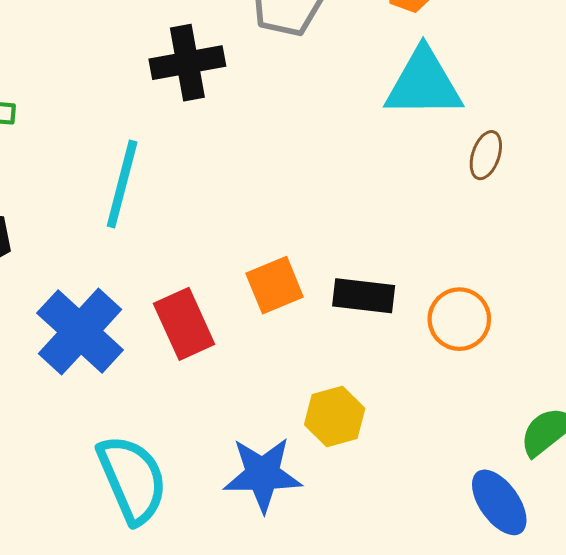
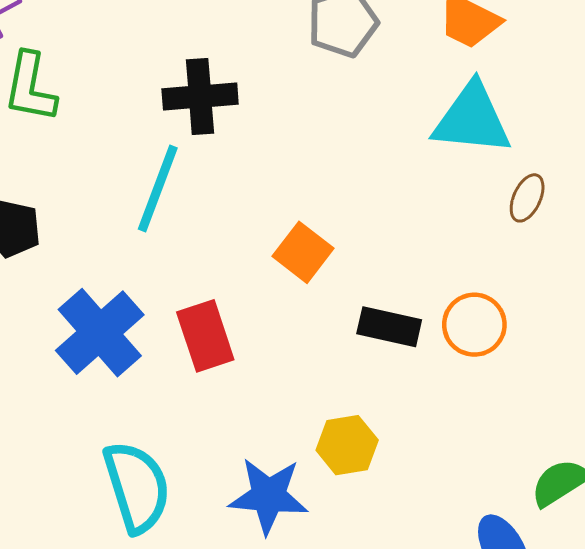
black cross: (187, 63) -> (200, 97), moved
orange square: (275, 285) -> (303, 252), moved, turned -36
orange circle: (459, 319) -> (474, 325), moved

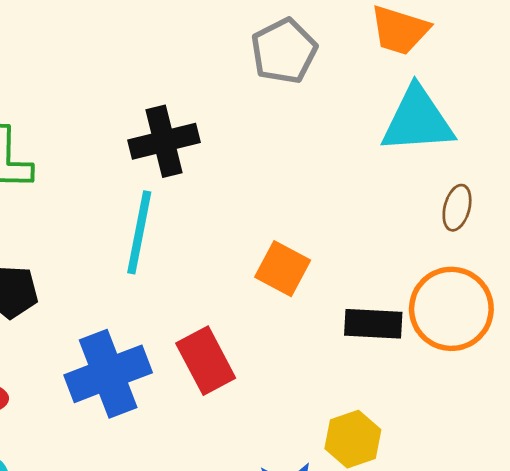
brown ellipse: (527, 198) -> (457, 208), moved
orange circle: (474, 325) -> (451, 309), size x1.4
blue cross: (100, 333) -> (108, 374), turned 30

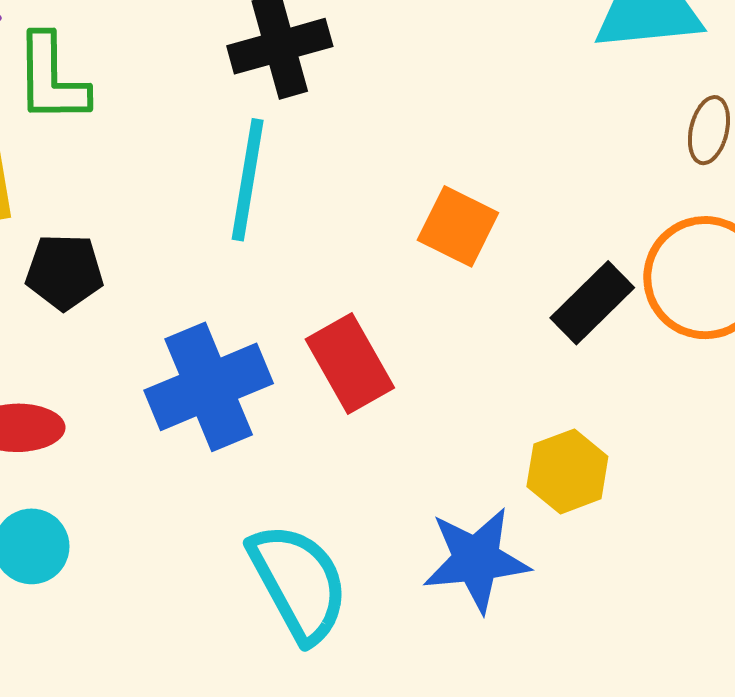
black rectangle: (373, 324) -> (592, 303), turned -46

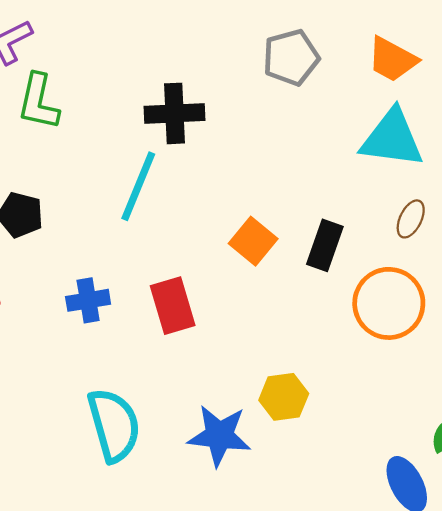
black rectangle: (592, 303) -> (325, 245), moved, turned -39
blue cross: (209, 387) -> (88, 300), size x0.6

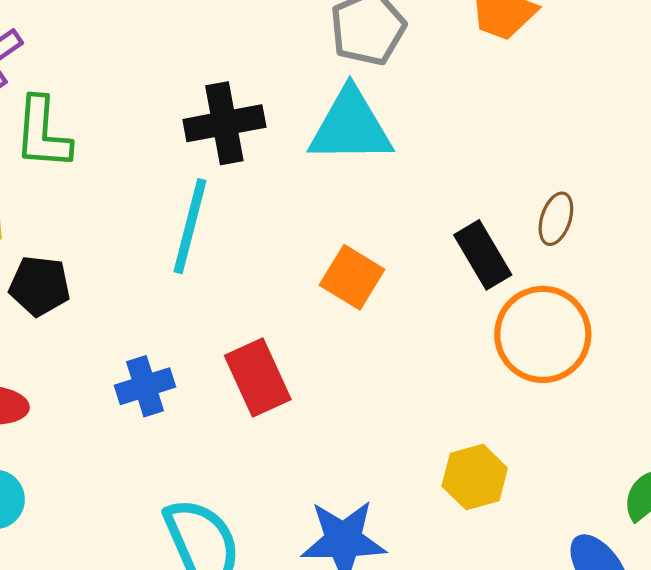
cyan triangle: (392, 138) -> (350, 126), moved
black rectangle: (325, 245) -> (483, 255), moved, turned -42
yellow hexagon: (284, 397) -> (475, 477), moved

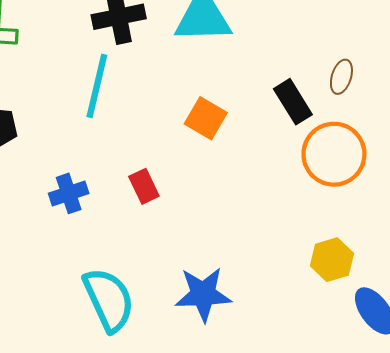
red rectangle: (258, 377) -> (144, 186), size x0.7
yellow hexagon: (475, 477) -> (332, 260), moved

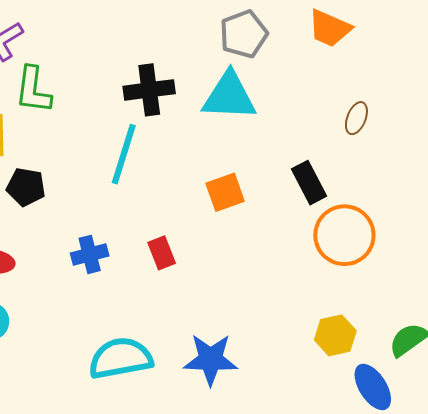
brown ellipse: (341, 77) -> (356, 118), moved
orange square: (206, 118) -> (225, 192), turned 36
cyan semicircle: (109, 300) -> (121, 358), turned -80

